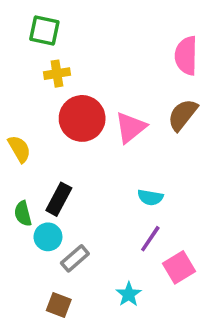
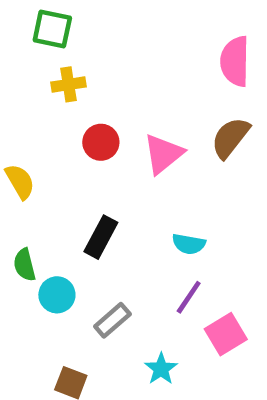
red circle: (82, 118) -> (101, 142), size x0.6
black rectangle: (59, 199) -> (101, 237), moved
gray rectangle: (75, 258) -> (112, 320), moved

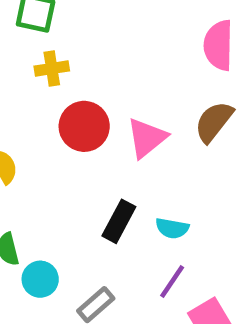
red circle: (101, 142) -> (84, 126), size x1.4
black rectangle: (101, 237) -> (119, 221), moved

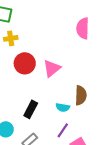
brown semicircle: (214, 122) -> (81, 95), moved, turned 144
black rectangle: (119, 221) -> (31, 109), moved

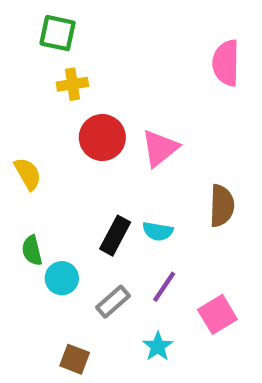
cyan semicircle: (63, 107) -> (158, 231), moved
purple line: (63, 130) -> (164, 287), moved

